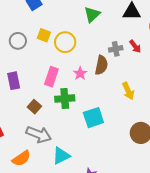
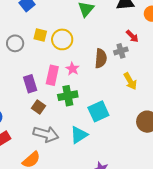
gray cross: (116, 49) -> (121, 51), moved
pink star: (80, 73) -> (72, 69), moved
purple rectangle: (14, 81) -> (30, 84), moved
cyan triangle: (61, 156) -> (79, 135), moved

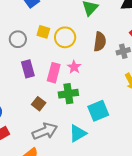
brown semicircle: (101, 58) -> (100, 42), moved
purple rectangle: (30, 84) -> (28, 69), moved
gray arrow: (46, 134) -> (45, 131), turned -40

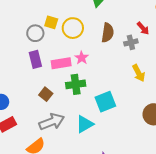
gray circle: (18, 39) -> (35, 33), moved
pink rectangle: (54, 73) -> (61, 63), turned 66

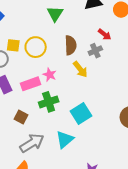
yellow arrow: (139, 73) -> (80, 69), moved

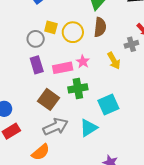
brown semicircle: (71, 45) -> (100, 27), moved
brown square: (21, 117) -> (48, 99), size x1.5

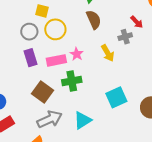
yellow square: (51, 27) -> (42, 11), moved
brown semicircle: (100, 27) -> (94, 20), turned -30
yellow circle: (73, 32) -> (55, 29), moved
cyan square: (108, 104) -> (116, 97), moved

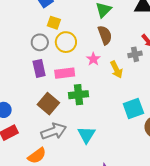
pink star: (77, 54) -> (93, 59), moved
cyan square: (116, 97) -> (133, 108), moved
cyan triangle: (83, 120) -> (86, 135), turned -30

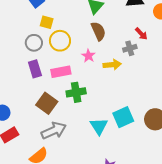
yellow arrow: (116, 69) -> (112, 65), turned -66
cyan square: (133, 108) -> (123, 117), moved
cyan triangle: (86, 135) -> (99, 126), moved

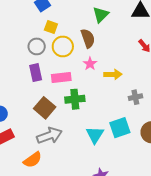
brown semicircle: (98, 31) -> (88, 38), moved
gray cross: (130, 48) -> (135, 97), moved

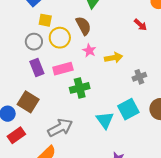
brown square: (45, 108) -> (28, 102), moved

